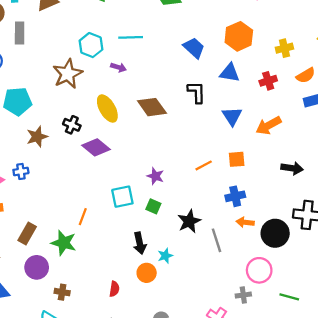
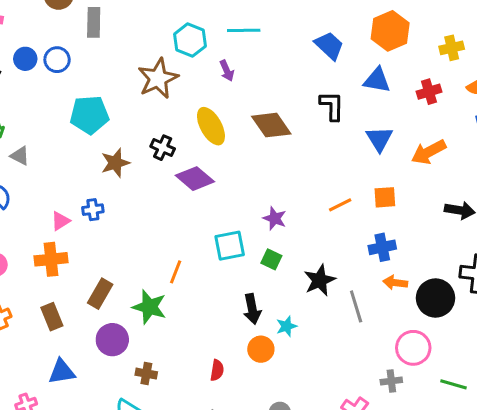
purple arrow: (118, 67) -> (227, 71), turned 48

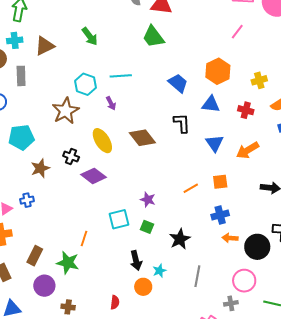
red cross: (429, 92) -> (246, 110), turned 35
gray line: (356, 306) -> (197, 276), moved, turned 30

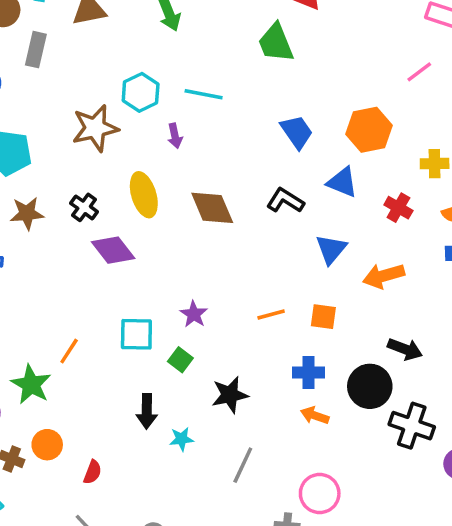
black L-shape: (182, 123) -> (285, 201), turned -70
black circle: (257, 247) -> (370, 386), moved
orange circle: (143, 287) -> (47, 445), moved

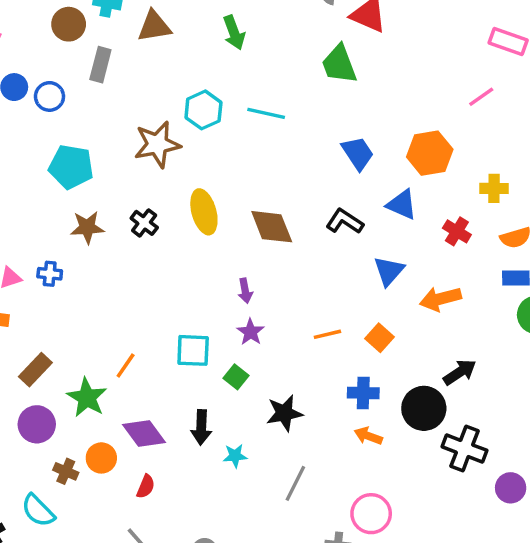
purple arrow: (175, 136) -> (245, 291), moved
purple diamond: (113, 250) -> (144, 434), moved
orange square: (323, 317) -> (379, 338), turned 32
black arrow: (405, 349) -> (460, 372), turned -56

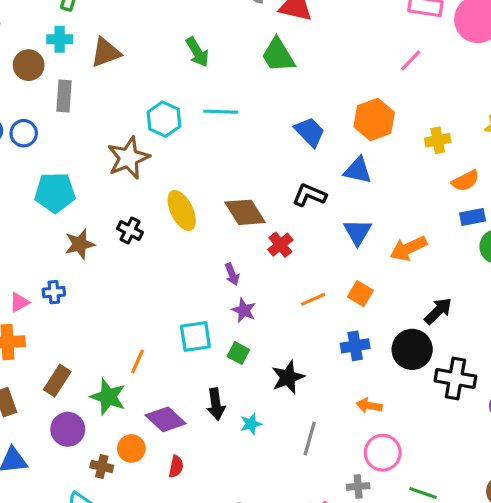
green arrow: (234, 33) -> (197, 52), moved
red cross: (457, 231) -> (280, 245), moved, turned 30
orange arrow: (368, 436) -> (369, 406), moved

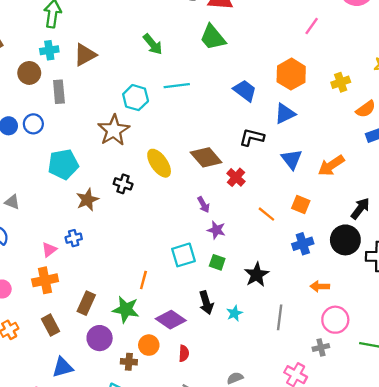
blue triangle: (358, 170) -> (285, 114), turned -30
orange line: (313, 299) -> (266, 214), turned 72

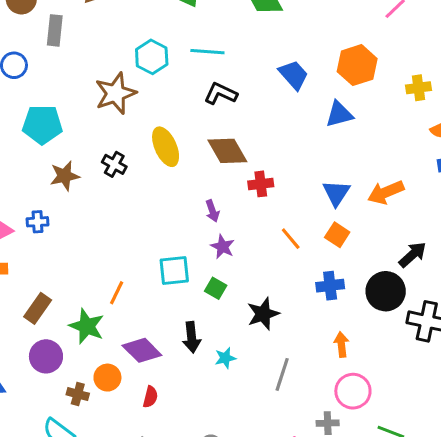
black L-shape: (252, 137) -> (221, 94), moved
blue triangle: (292, 159) -> (336, 193), moved
red cross: (236, 177) -> (261, 184), turned 30
orange arrow: (320, 286) -> (341, 345), turned 72

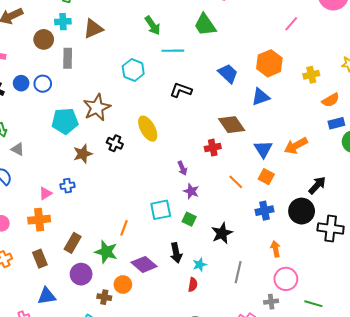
cyan line: (207, 52) -> (173, 51), moved
brown star: (115, 93) -> (97, 108), moved
brown diamond: (227, 151) -> (232, 125), moved
red semicircle: (150, 397) -> (193, 285), moved

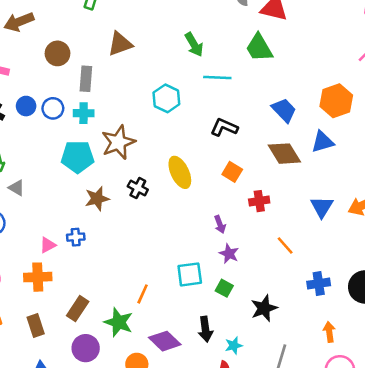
cyan cross: (63, 22) -> (84, 113), moved
brown diamond: (232, 125) -> (284, 154), moved
orange square: (266, 177) -> (232, 172), moved

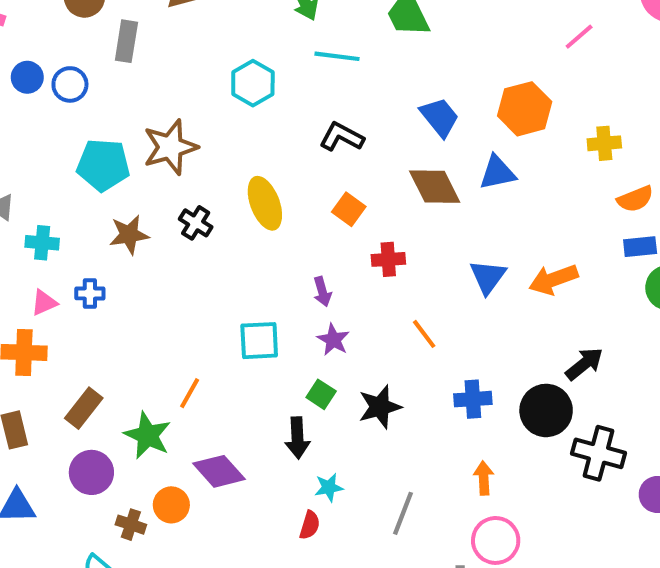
cyan cross: (84, 113) -> (42, 243), moved
cyan square: (190, 274) -> (259, 341), moved
black star: (264, 308) -> (380, 407), moved
black arrow: (205, 329) -> (297, 438), moved

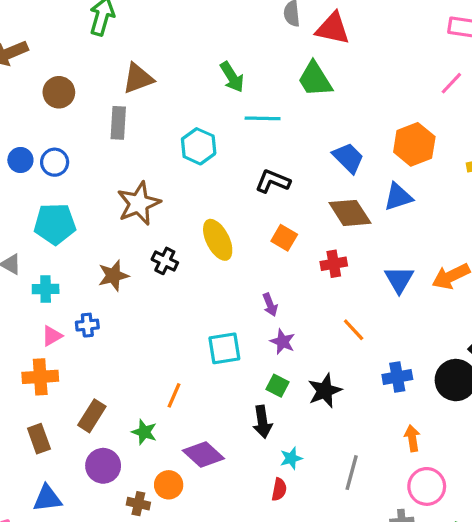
gray rectangle: (126, 41) -> (118, 123), moved
cyan pentagon: (103, 165) -> (55, 224), moved
red cross: (388, 259) -> (334, 264), moved
green star: (148, 435) -> (144, 432), size x0.7

